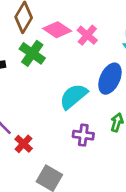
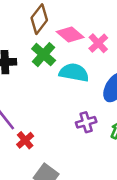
cyan semicircle: (73, 96) -> (74, 73), moved, turned 44
purple cross: (83, 135) -> (86, 122), moved, turned -30

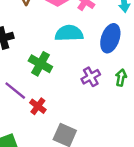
green cross: (44, 55) -> (40, 64), moved

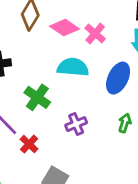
purple cross: (91, 77) -> (76, 124), moved

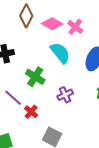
cyan semicircle: (73, 67) -> (60, 53), turned 50

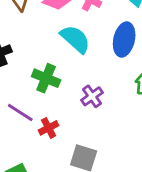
red cross: (31, 112) -> (49, 128), turned 32

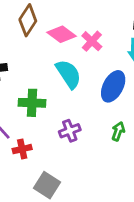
green cross: (46, 78) -> (32, 103), turned -35

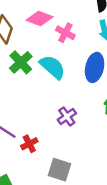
pink diamond: (62, 34) -> (39, 18), moved
green cross: (32, 103) -> (21, 62), moved, turned -30

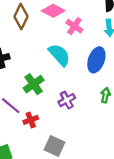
green cross: (21, 62) -> (34, 84), moved

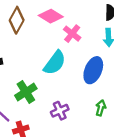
cyan semicircle: (59, 55) -> (55, 63), turned 75

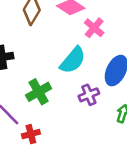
purple cross: (60, 111) -> (89, 95), moved

